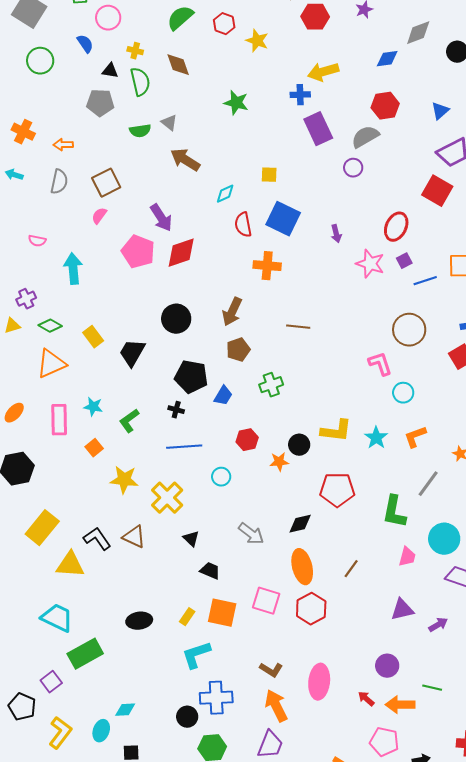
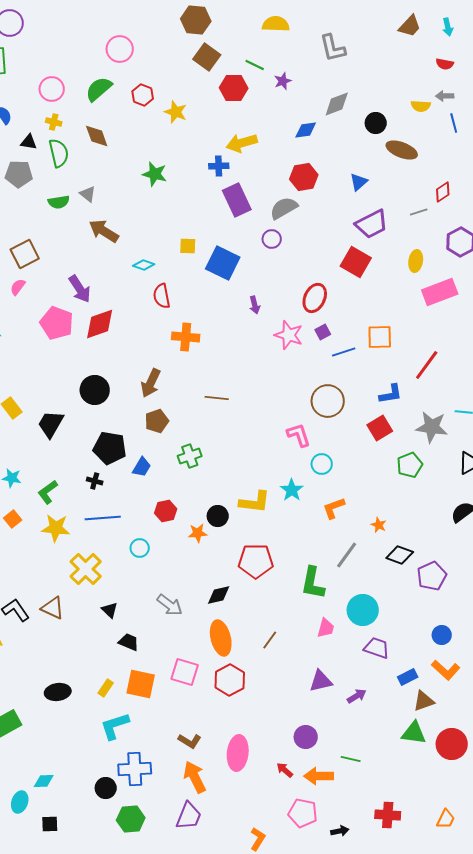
pink circle: (108, 18) -> (52, 89), moved
cyan diamond: (225, 194) -> (144, 265), turned 45
blue square: (283, 219) -> (223, 263), moved
cyan star: (376, 438) -> (292, 490), moved
yellow star: (124, 480) -> (56, 528), moved

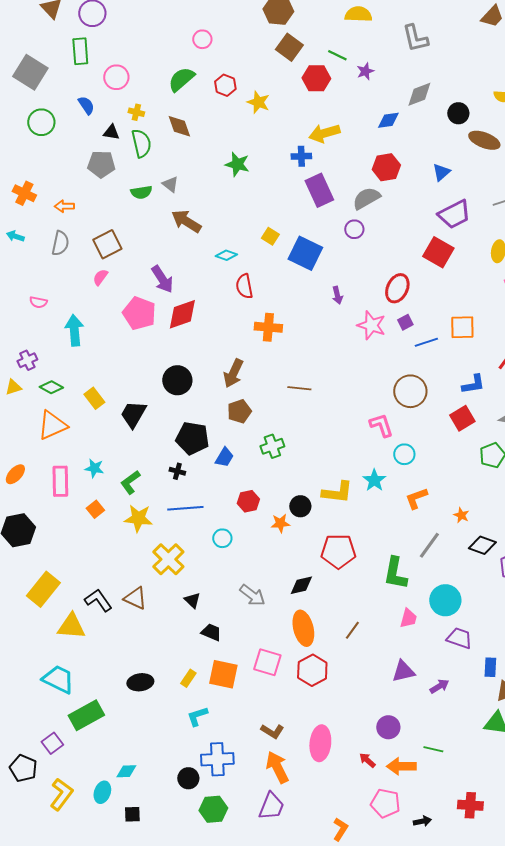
pink circle: (120, 49) -> (202, 39), size x0.7
pink circle: (52, 89) -> (116, 77), moved
yellow square: (188, 246) -> (270, 236), turned 30
blue rectangle: (408, 677) -> (490, 667), turned -60
cyan L-shape: (115, 726) -> (197, 716), size x0.7

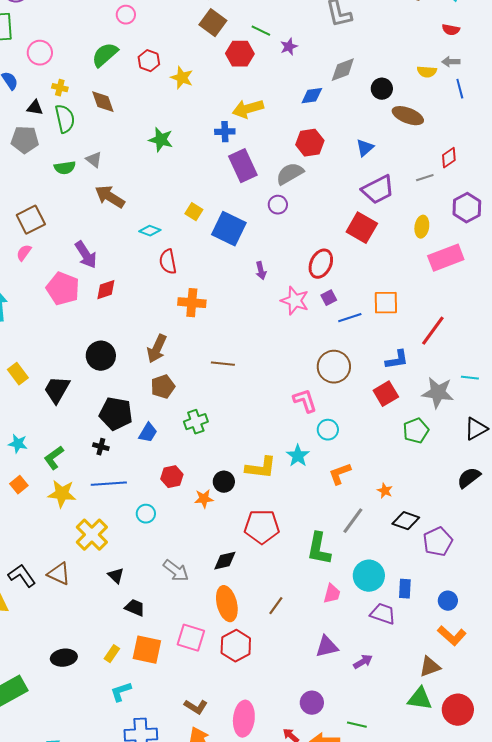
red diamond: (182, 314) -> (106, 290), size x0.7
blue rectangle: (490, 667) -> (405, 589), moved

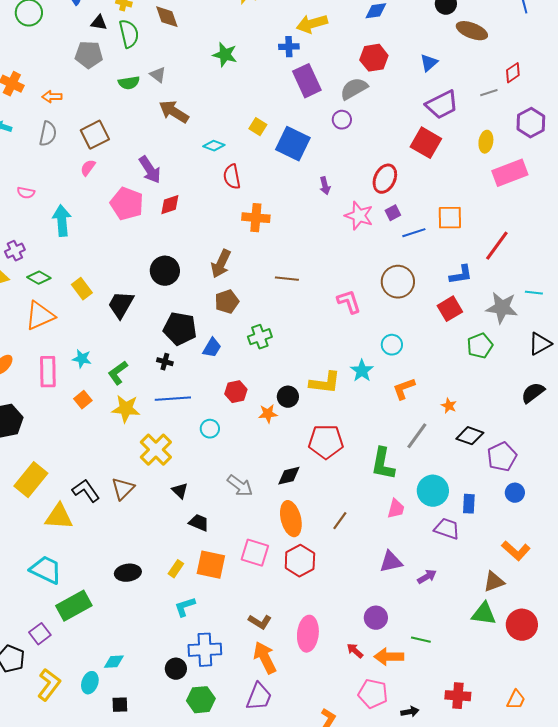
pink L-shape: (305, 401) -> (349, 302), moved
brown triangle: (59, 574) -> (123, 489), turned 50
blue circle: (448, 601) -> (515, 493), moved

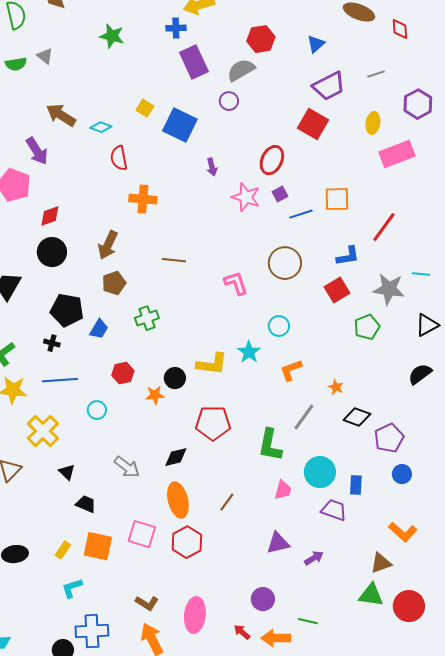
red diamond: (513, 73) -> (400, 29), moved, turned -60
brown arrow: (174, 112) -> (61, 115), moved
red diamond: (170, 205) -> (50, 216), moved

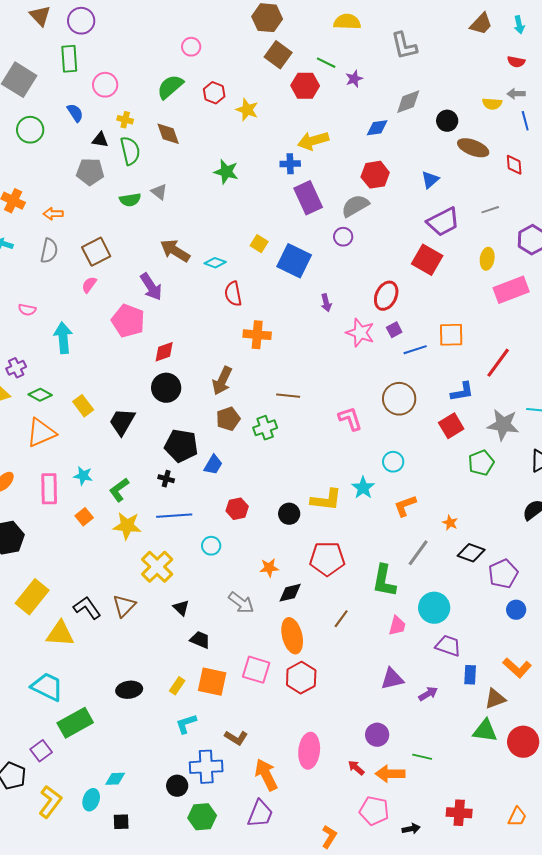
green cross: (147, 318) -> (265, 428), moved
orange star: (155, 395) -> (269, 568), moved
blue rectangle: (356, 485) -> (470, 675), moved
brown line: (227, 502) -> (341, 619), moved
brown L-shape: (147, 603) -> (236, 738), moved

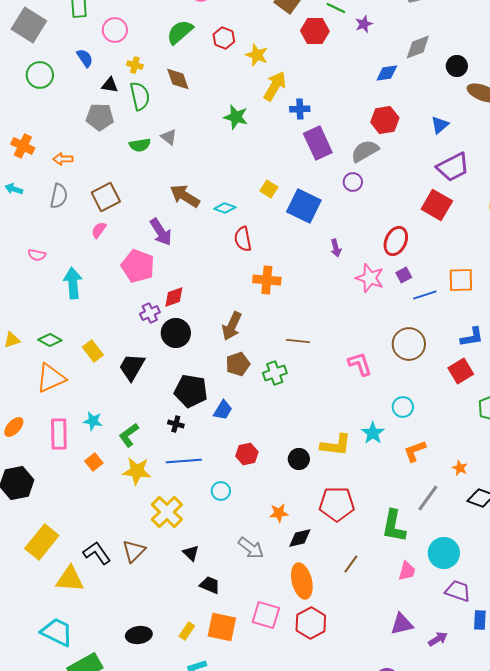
yellow arrow: (313, 141) -> (275, 86), moved, turned 136
purple cross: (16, 368) -> (150, 313), moved

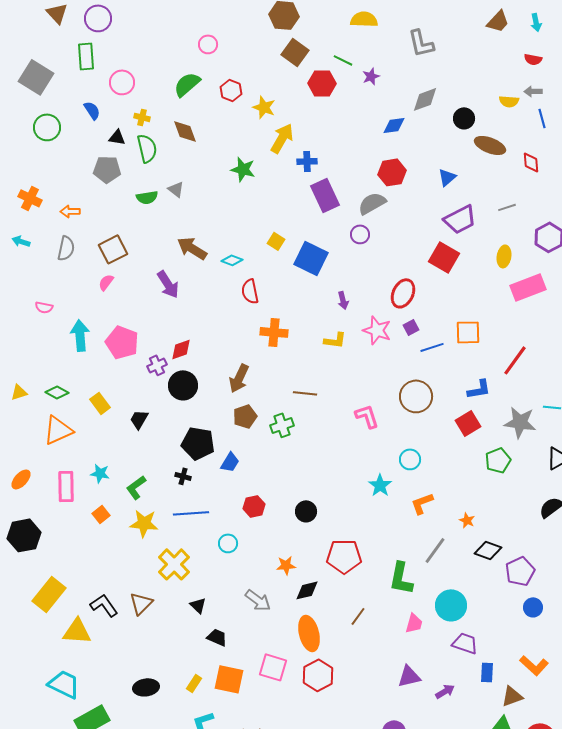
pink pentagon: (138, 266) -> (122, 342), moved
black trapezoid: (132, 367) -> (139, 419), size x0.7
yellow L-shape: (336, 445) -> (335, 340), moved, size x0.7

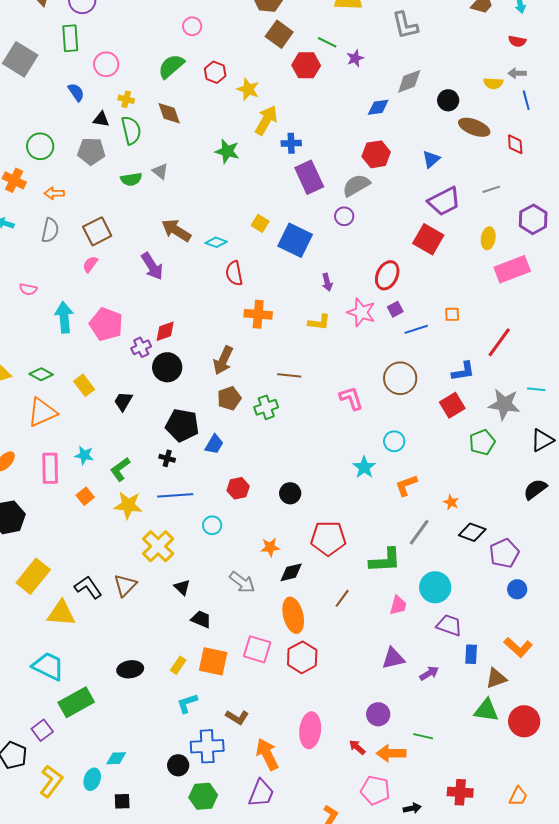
green circle: (47, 127) -> (40, 146), moved
orange square: (468, 332) -> (452, 314), size x0.6
green L-shape: (401, 578) -> (385, 560), turned -104

